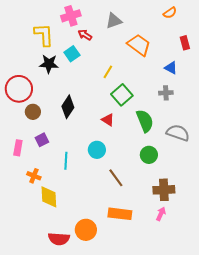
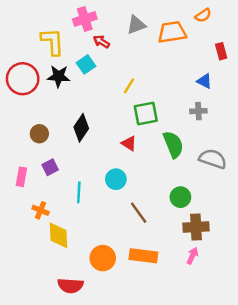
orange trapezoid: (139, 45) -> (172, 32), moved, turned -45
red circle: (19, 89) -> (23, 79), moved
green square: (122, 95) -> (146, 113), turned 30
green circle: (149, 155) -> (180, 197), moved
orange circle: (86, 230) -> (103, 258), moved

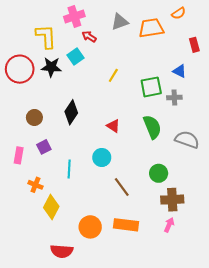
green square: (146, 113) -> (151, 87), moved
yellow diamond: (58, 235) -> (51, 207), turned 30

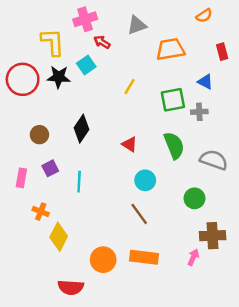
orange trapezoid: (151, 28) -> (170, 49), moved
cyan circle: (102, 157) -> (145, 180), moved
cyan line: (69, 169) -> (79, 182), moved
green circle: (159, 173) -> (194, 198), moved
brown cross: (172, 200) -> (213, 236), moved

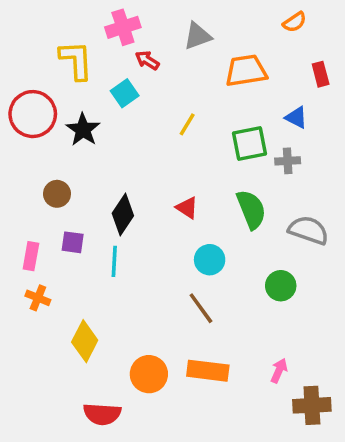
black star: (59, 77) -> (83, 130), moved, turned 30
black diamond: (82, 129) -> (123, 215), moved
purple square: (50, 168) -> (73, 242), turned 35
orange cross: (41, 212) -> (38, 298), moved
brown cross: (213, 236) -> (312, 405), moved

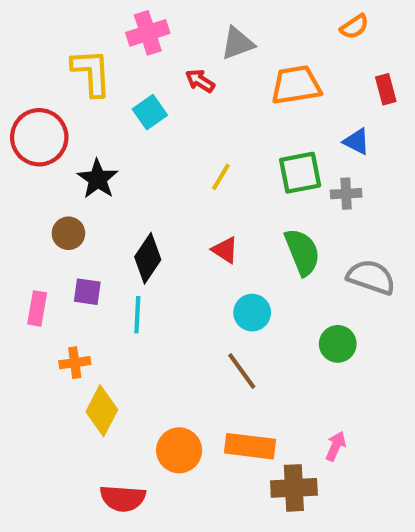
red arrow: (147, 60) -> (200, 81), moved
yellow line: (187, 124) -> (221, 177), moved
black star: (83, 130) -> (98, 179), moved
orange cross: (38, 298) -> (75, 363), moved, turned -30
brown cross: (312, 405) -> (294, 488), moved

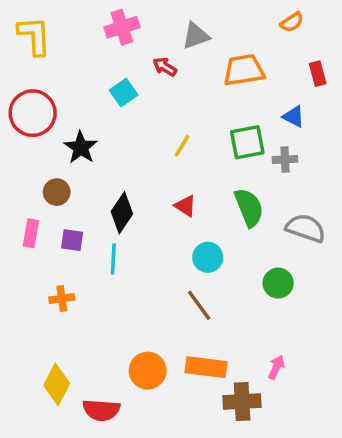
yellow L-shape: (91, 73) -> (34, 36), moved
pink rectangle: (37, 308) -> (31, 233), moved
yellow diamond: (102, 411) -> (57, 384), moved

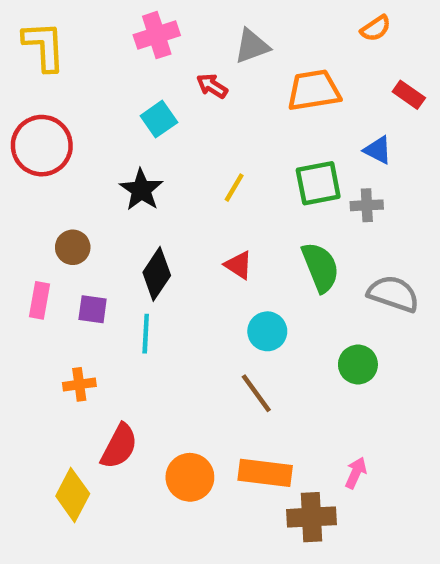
red rectangle: (318, 74) -> (409, 95), turned -40
black star: (81, 147) -> (141, 190), moved
red semicircle: (101, 410) -> (119, 446), moved, turned -66

